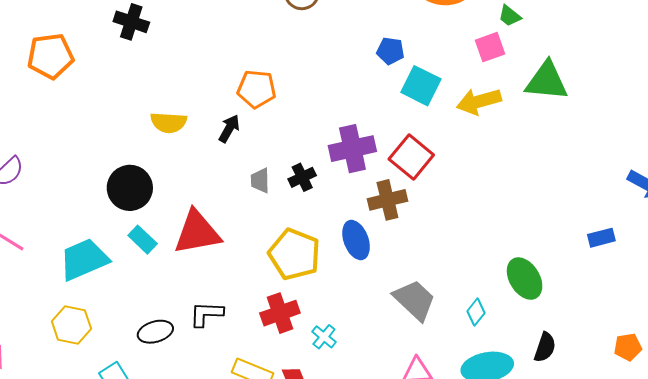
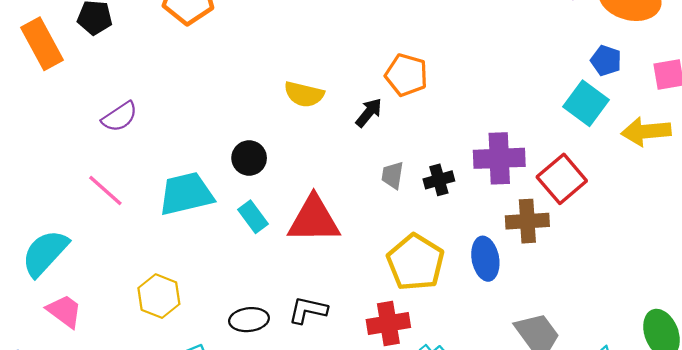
blue pentagon: (390, 51) -> (606, 61), moved
black circle: (130, 188) -> (249, 158), size x0.7
cyan trapezoid: (84, 259) -> (186, 194), moved

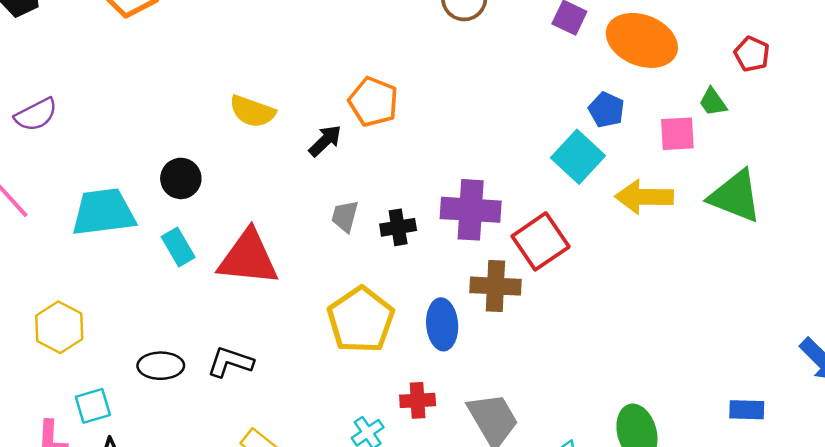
red cross: (388, 323) -> (418, 400), moved, size x0.7

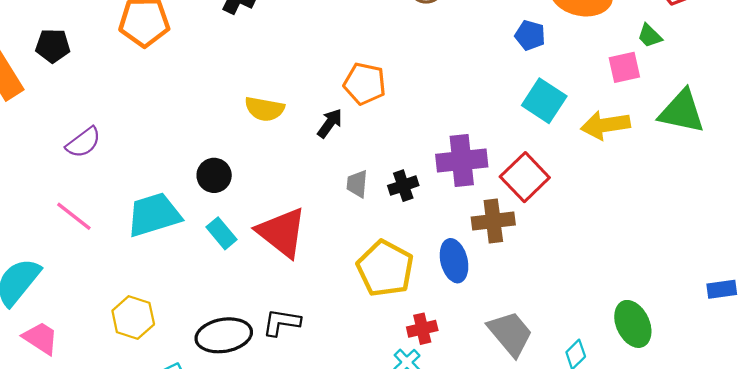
blue pentagon: (606, 110) -> (530, 35), moved
red triangle: (248, 258) -> (282, 232), turned 42
black ellipse: (161, 366) -> (224, 335), size x1.4
red cross: (418, 400) -> (422, 329), moved

